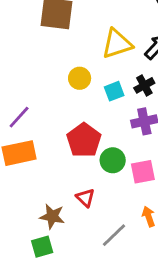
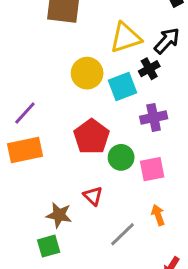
yellow circle: (80, 78) -> (87, 73), size x1.4
black cross: (144, 85) -> (149, 69), moved
cyan square: (114, 91) -> (123, 86), size x1.4

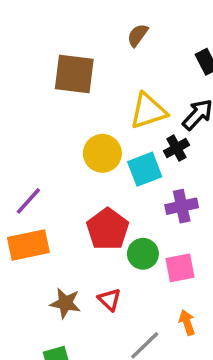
brown star: (59, 215) -> (65, 303), moved

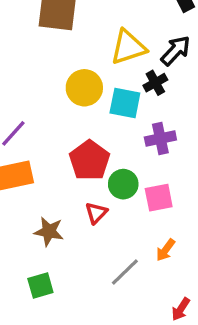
cyan square: (145, 169) -> (125, 103), turned 32
red triangle: (109, 300) -> (96, 213), moved, turned 30
orange arrow: (187, 322) -> (165, 250), turned -125

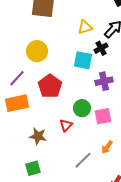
yellow triangle: (128, 47) -> (85, 27), size x0.7
yellow circle: (84, 88) -> (37, 51), moved
red pentagon: (89, 160) -> (50, 86), moved

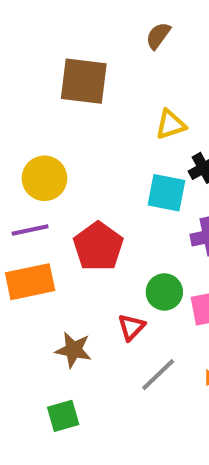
yellow circle: (37, 51) -> (44, 178), moved
purple line: (17, 78) -> (30, 230), turned 36
gray line: (83, 160) -> (158, 375), moved

